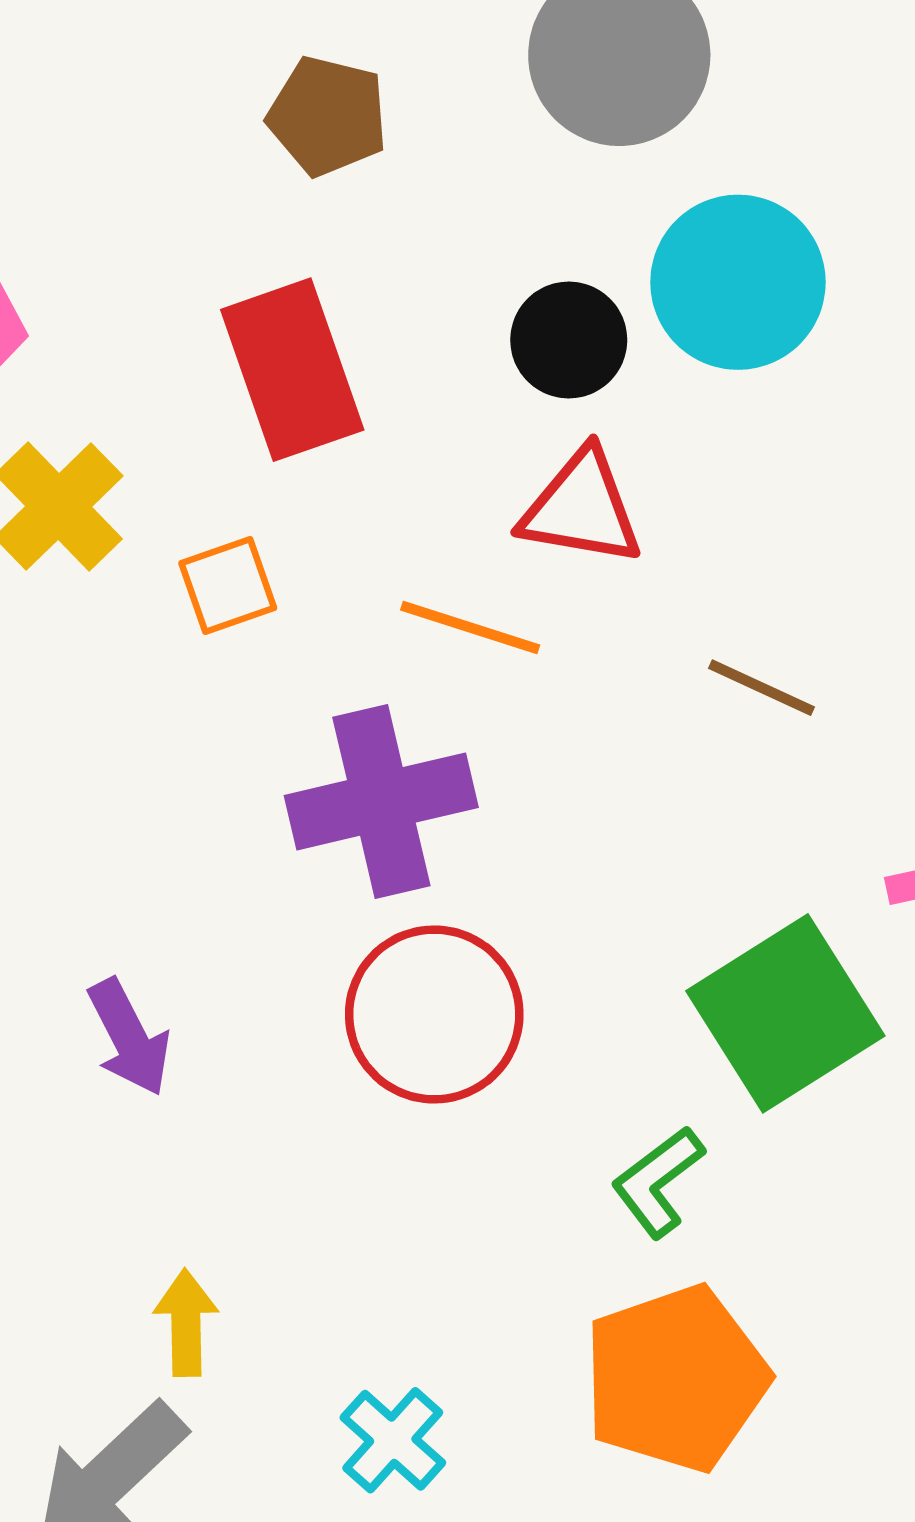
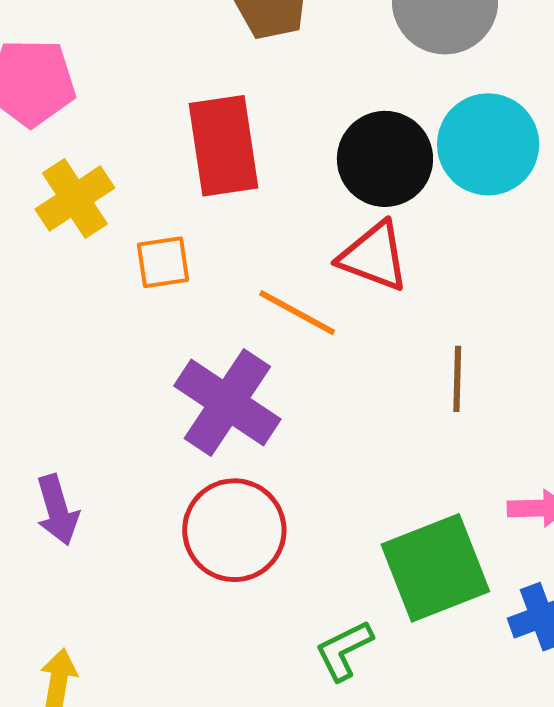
black circle: (569, 340) -> (385, 159), size x1.4
brown line: (761, 688) -> (457, 379), turned 56
purple cross: (381, 801) -> (227, 403), turned 36

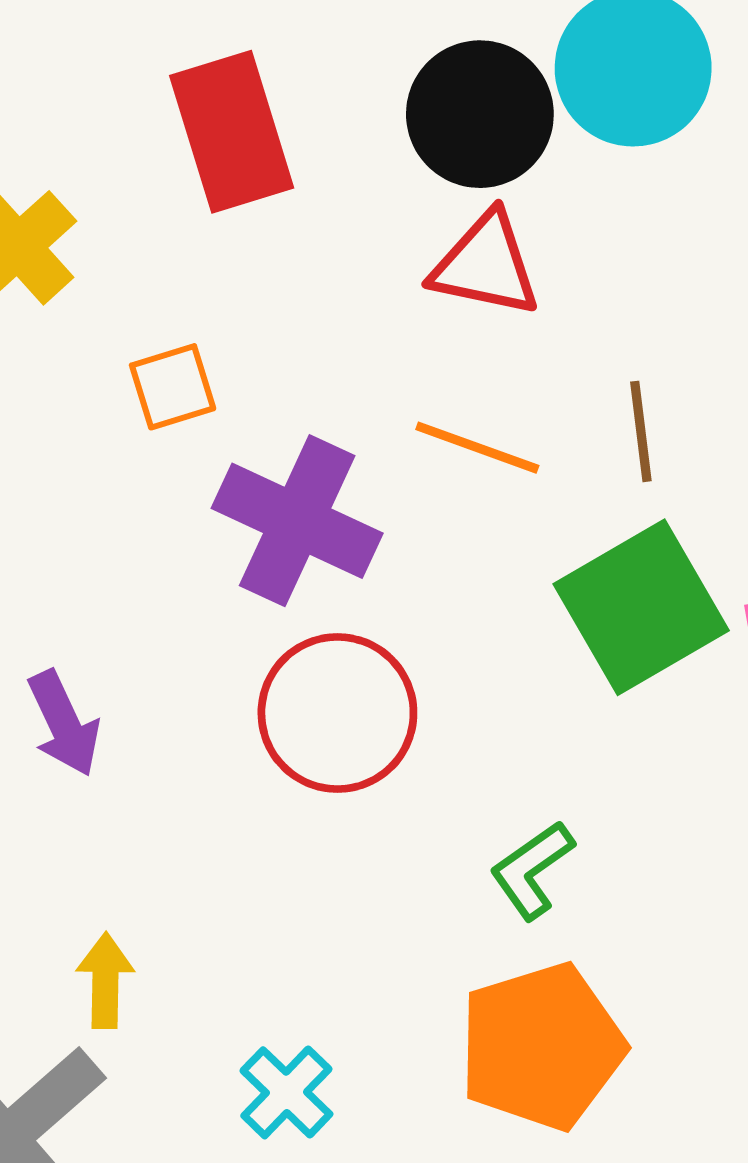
orange square: (163, 262) -> (173, 387), moved
orange line: (297, 313) -> (477, 448), moved
green square: (435, 568) -> (641, 607), moved

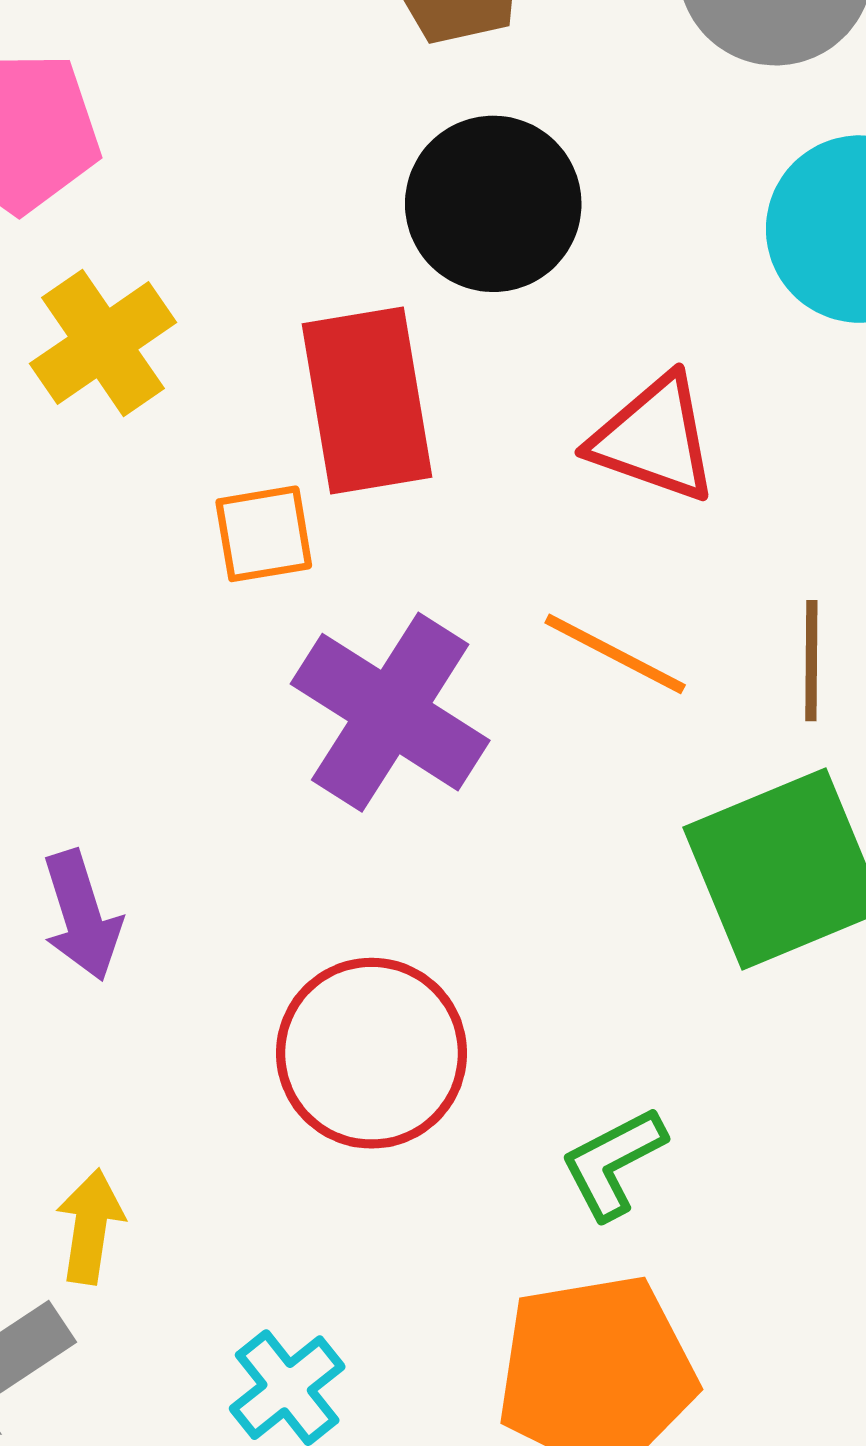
black circle: (480, 114) -> (493, 204), moved
red rectangle: (232, 132) -> (367, 400), moved
red circle: (337, 713) -> (372, 1053), moved

